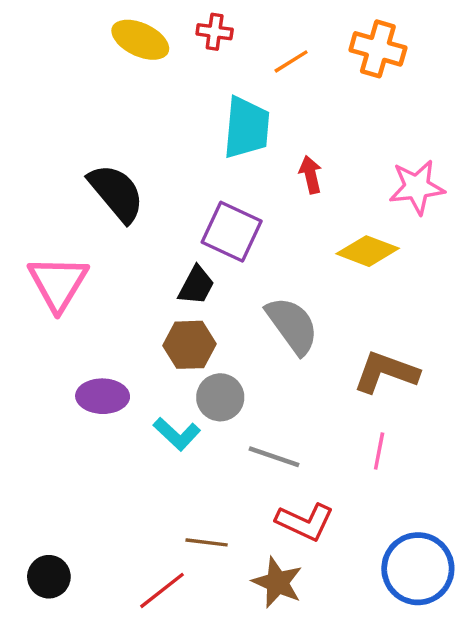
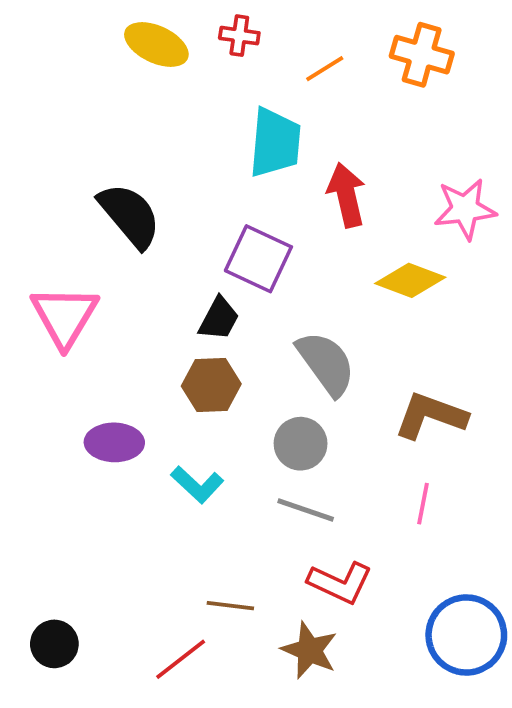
red arrow: (311, 175) -> (346, 195), size x1.5
gray circle: (220, 397) -> (301, 444), moved

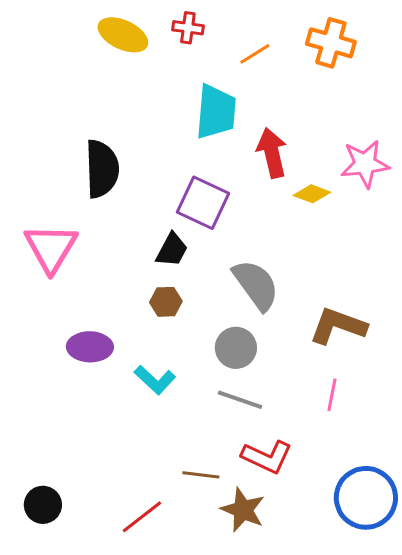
black semicircle: (130, 215) -> (102, 169), turned 38
yellow diamond: (410, 280) -> (312, 194), moved, size x0.7
brown hexagon: (211, 385) -> (166, 302), size x0.7
brown line: (230, 606) -> (201, 475), moved

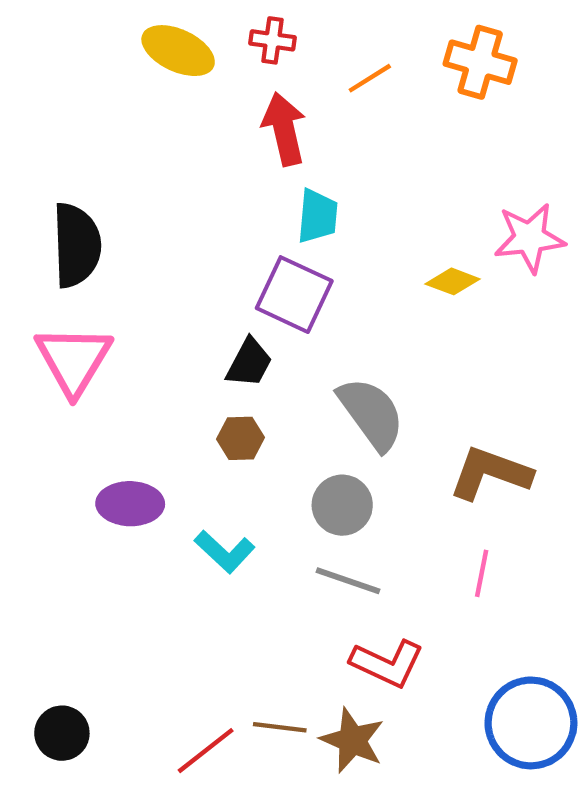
cyan trapezoid: (216, 112) -> (318, 216), moved, size x0.7
red arrow: (272, 153) -> (284, 129), moved
black semicircle: (102, 169) -> (76, 245), moved
brown line: (201, 475) -> (280, 727), moved

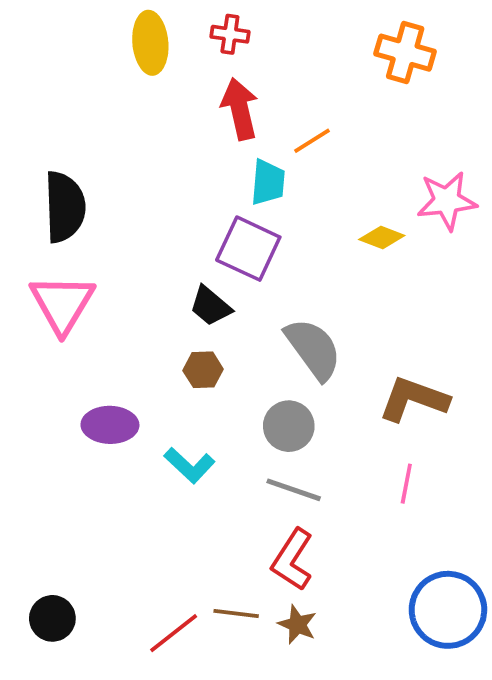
yellow ellipse: (178, 51) -> (150, 43), turned 60
orange line: (370, 78) -> (312, 141), moved
black trapezoid: (249, 363) -> (210, 306), turned 102
red L-shape: (387, 663) -> (292, 560), moved, turned 98
brown star: (352, 740) -> (297, 625), size x0.7

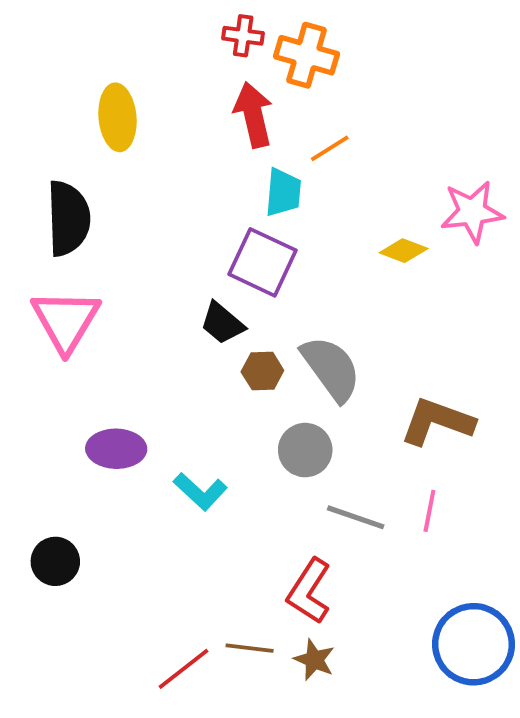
yellow ellipse: (150, 43) -> (117, 117), moved
orange cross: (405, 53) -> (306, 55), moved
brown hexagon: (203, 370) -> (262, 371), moved
gray line: (294, 490) -> (356, 517), moved
black circle: (52, 618) -> (55, 561), moved

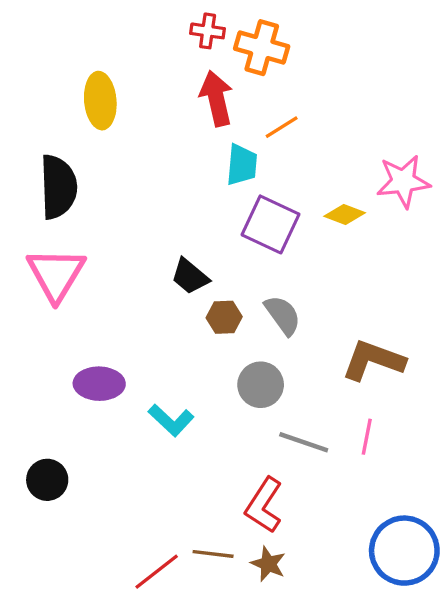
purple square: (262, 262) -> (271, 224), moved
gray semicircle: (331, 368) -> (283, 315), size x0.7

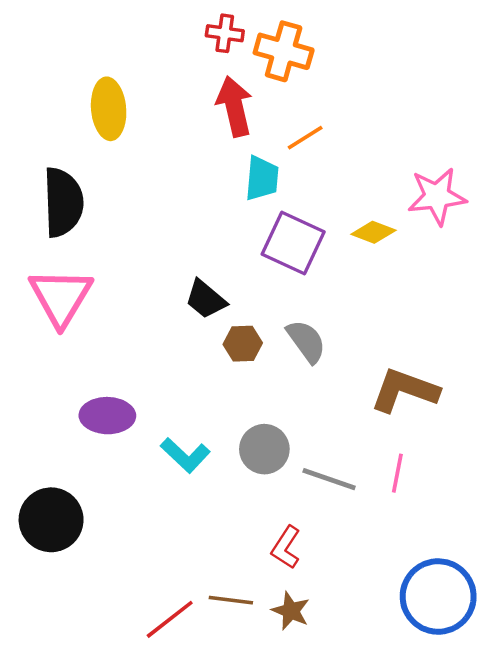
gray circle: (261, 385) -> (264, 449), moved
black circle: (47, 480) -> (51, 520), size x1.4
red L-shape: (264, 505) -> (286, 547), size x0.7

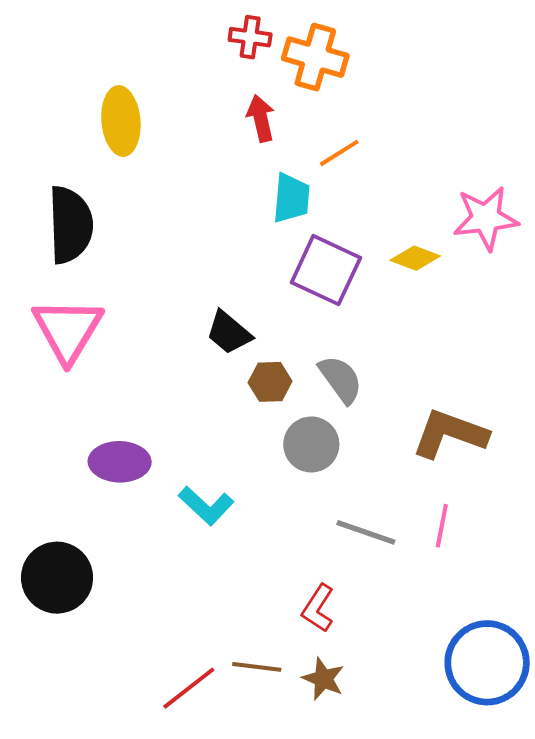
red arrow: (234, 106) -> (261, 118), size x0.7
gray circle: (264, 449) -> (311, 444), moved

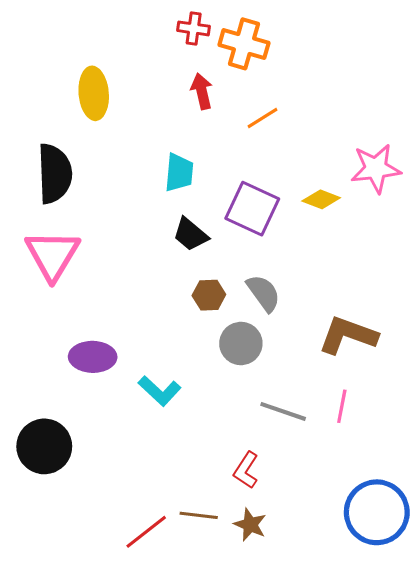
cyan trapezoid: (291, 198) -> (179, 173), moved
black trapezoid: (229, 333) -> (190, 234), moved

